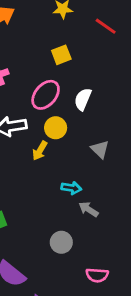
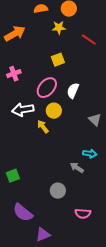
gray triangle: (100, 149) -> (95, 120), moved
yellow arrow: (40, 151) -> (43, 127), turned 112
cyan arrow: (71, 188) -> (90, 154), moved

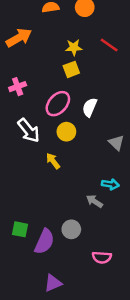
yellow star: (59, 28) -> (74, 47), moved
white arrow: (23, 110) -> (29, 130), turned -120
yellow arrow: (43, 127) -> (53, 161), moved
green square: (13, 176) -> (20, 229), moved, turned 32
purple semicircle: (23, 213) -> (44, 242), moved, turned -105

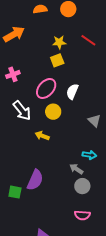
yellow arrow: (53, 161) -> (42, 136), turned -32
gray circle: (71, 229) -> (82, 186), moved
purple semicircle: (44, 242) -> (35, 180), moved

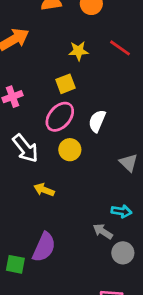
yellow square: (57, 60) -> (66, 84), moved
yellow arrow: (42, 136) -> (44, 190), moved
gray circle: (82, 186) -> (123, 253), moved

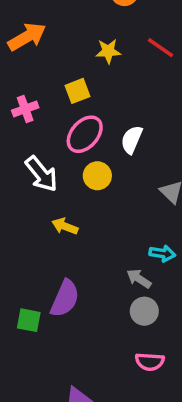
yellow square: (66, 84) -> (77, 91), moved
gray circle: (123, 253) -> (144, 311), moved

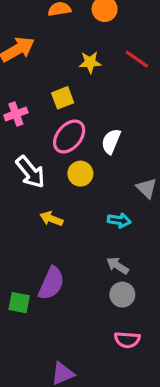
cyan arrow: (162, 253) -> (119, 220), moved

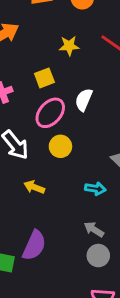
white semicircle: (111, 141) -> (84, 100), moved

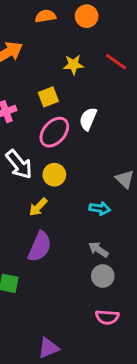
yellow circle: (60, 146) -> (54, 175), moved
yellow arrow: (34, 187) -> (38, 207), turned -66
purple semicircle: (34, 245) -> (40, 247), moved

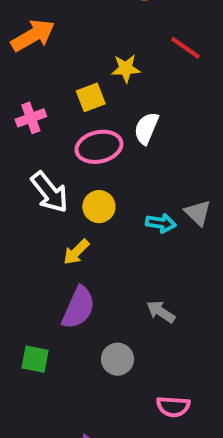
yellow star: (73, 65) -> (126, 68), moved
pink ellipse: (54, 132) -> (99, 147), turned 36
cyan arrow: (100, 208) -> (161, 223), moved
gray circle: (103, 276) -> (118, 359), moved

